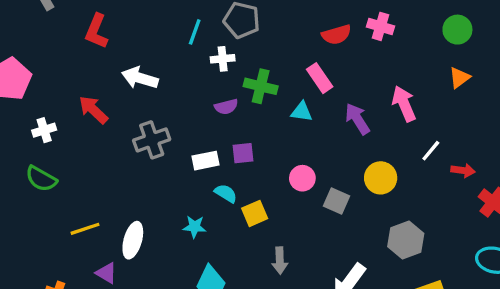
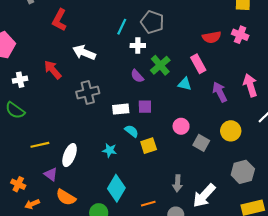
green cross: (261, 86) -> (160, 65), turned 30
purple semicircle: (226, 107) -> (137, 76), turned 56
gray arrow: (280, 261) -> (178, 183), moved

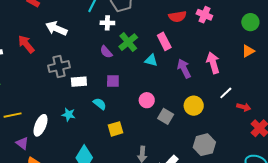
white rectangle: (121, 109) -> (79, 82), moved
yellow square: (149, 146) -> (115, 129), moved
cyan star: (110, 150) -> (69, 115), moved

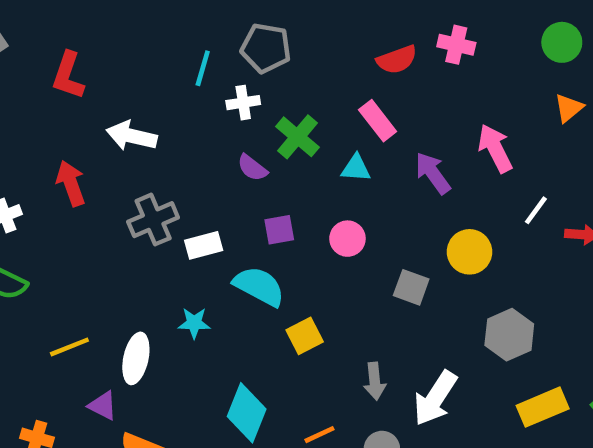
red arrow: (26, 44) -> (71, 183), turned 30
pink circle: (147, 100) -> (347, 239), moved
cyan semicircle: (100, 104) -> (259, 286), size x1.6

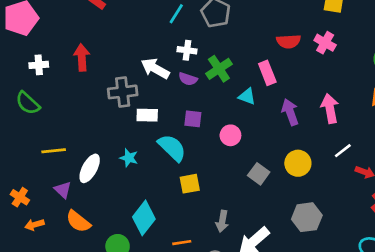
white cross: (243, 103) -> (187, 50), moved
white arrow: (132, 136) -> (155, 68), moved
purple semicircle: (252, 168) -> (188, 79), turned -36

